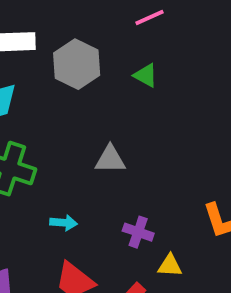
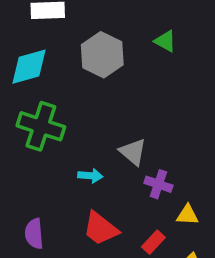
gray hexagon: (77, 64) -> (102, 55), moved
gray triangle: (110, 159) -> (133, 152), moved, turned 40

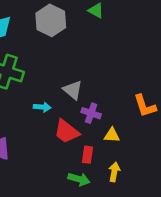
red trapezoid: (101, 229) -> (67, 132), moved
red rectangle: (153, 242) -> (87, 155), turned -35

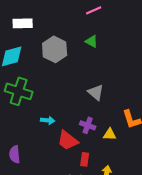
gray triangle: (73, 90) -> (96, 92), moved
yellow triangle: (112, 135) -> (110, 134), moved

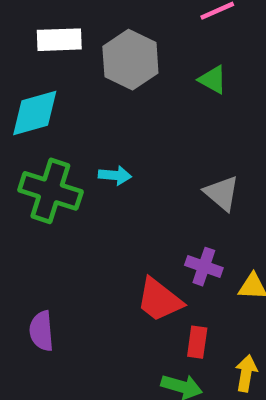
gray hexagon: (55, 49) -> (130, 60), moved
cyan arrow: (48, 120) -> (115, 175), moved

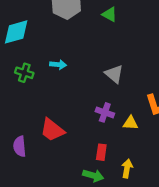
green cross: (50, 191) -> (24, 73), size x0.6
red trapezoid: (159, 300) -> (52, 130), moved

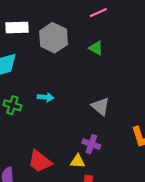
yellow triangle: (131, 123) -> (78, 161), moved

